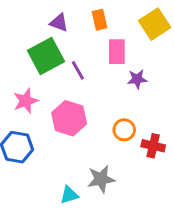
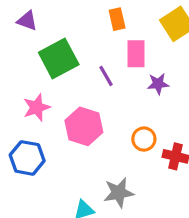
purple triangle: (59, 23) -> (27, 21), moved
purple line: (78, 70) -> (106, 76), moved

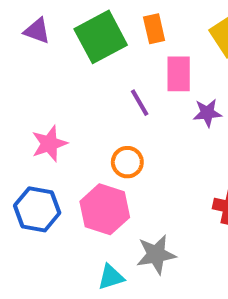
green square: (59, 59) -> (101, 37), moved
pink hexagon: (84, 126) -> (105, 209), moved
orange circle: (144, 139) -> (127, 162), moved

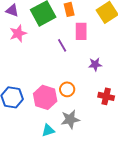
purple star: (207, 113) -> (95, 64), moved
pink star: (49, 144) -> (18, 33), moved
orange circle: (127, 162) -> (67, 89), moved

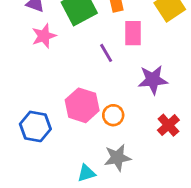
purple star: (95, 64) -> (153, 80), size x1.5
red cross: (106, 96) -> (168, 125), turned 35
pink hexagon: (45, 97) -> (82, 105), moved

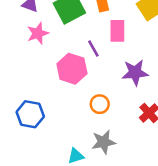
pink hexagon: (82, 105) -> (72, 69), moved

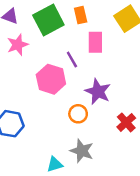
purple star: (135, 73) -> (98, 92), moved, turned 30
gray star: (104, 142) -> (82, 151), turned 30

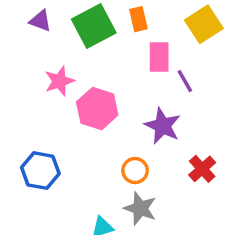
pink star: (18, 45) -> (59, 81), moved
purple line: (72, 59) -> (185, 81), moved
orange circle: (78, 114) -> (135, 171), moved

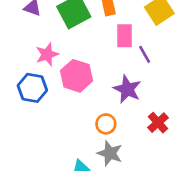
blue hexagon: (40, 171) -> (32, 88), moved

